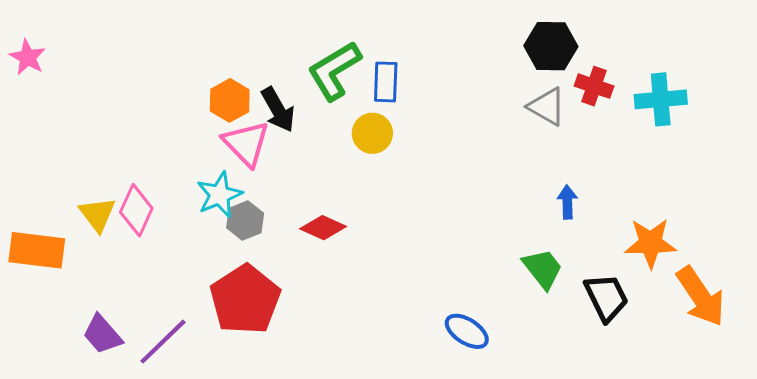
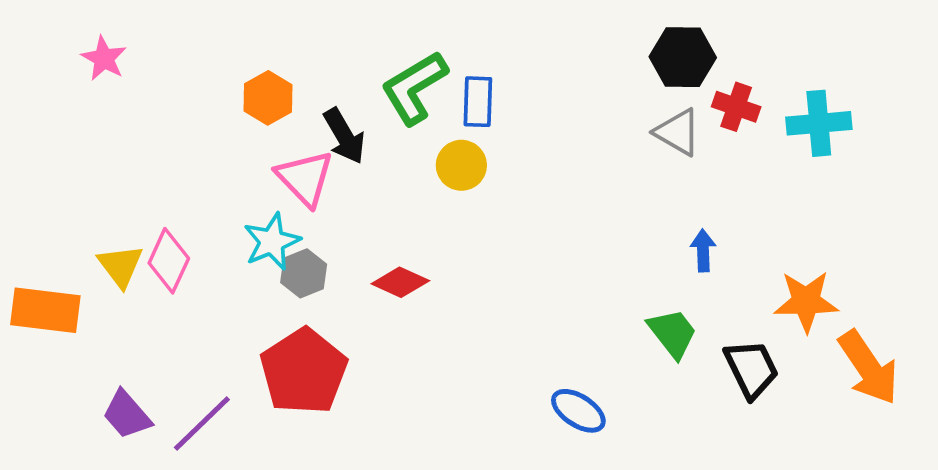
pink star: (28, 57) -> (104, 58), moved
orange hexagon: (230, 100) -> (268, 98), moved

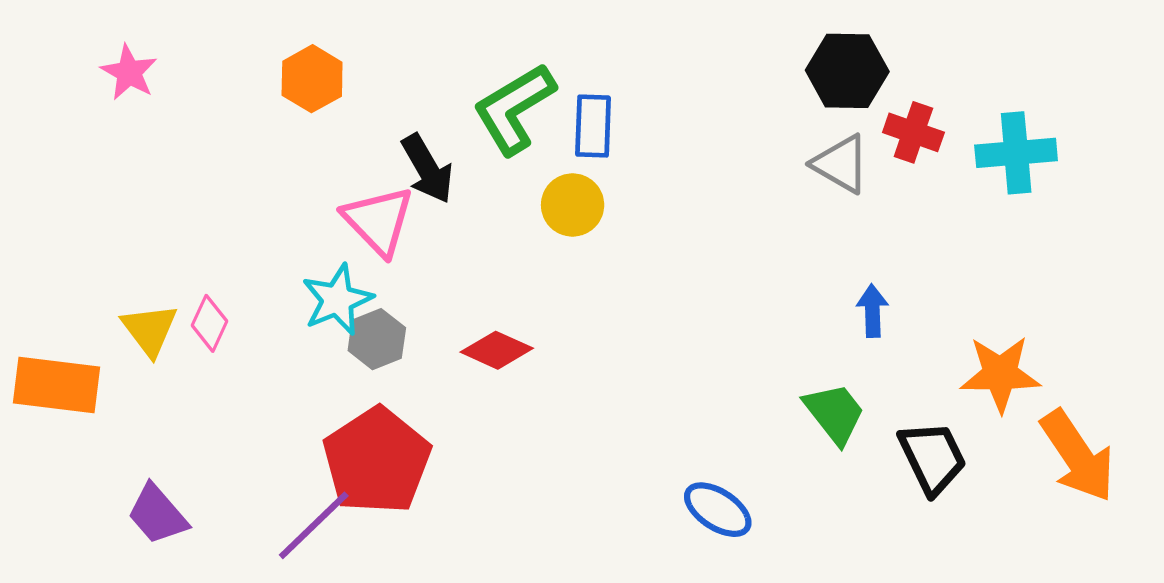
orange hexagon: (268, 98) -> (312, 79), moved
pink diamond: (169, 261) -> (209, 323), size x0.7
purple line: (202, 424) -> (314, 525), moved

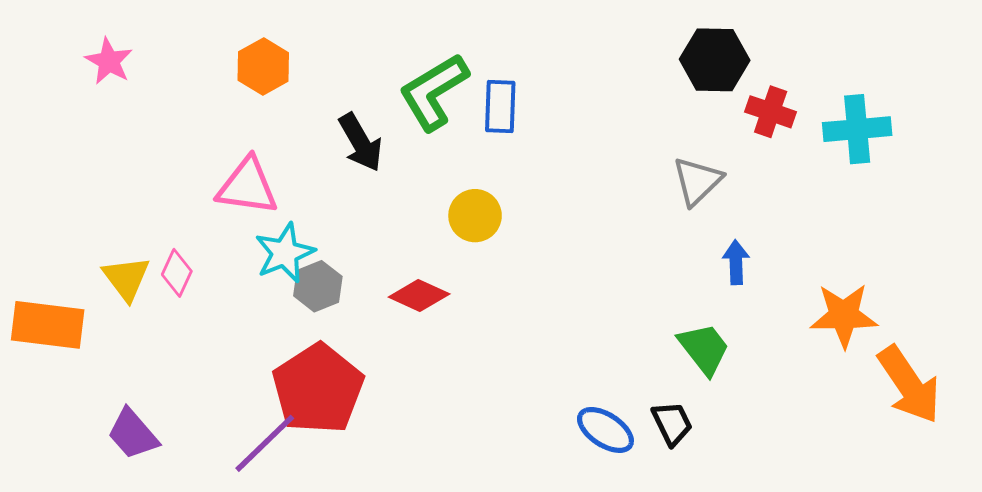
gray triangle: (841, 164) -> (697, 181), moved, turned 46
yellow circle: (573, 205) -> (475, 216), moved
pink triangle: (378, 221) -> (247, 186), moved, turned -38
black trapezoid: (932, 458) -> (672, 423), moved, size x0.7

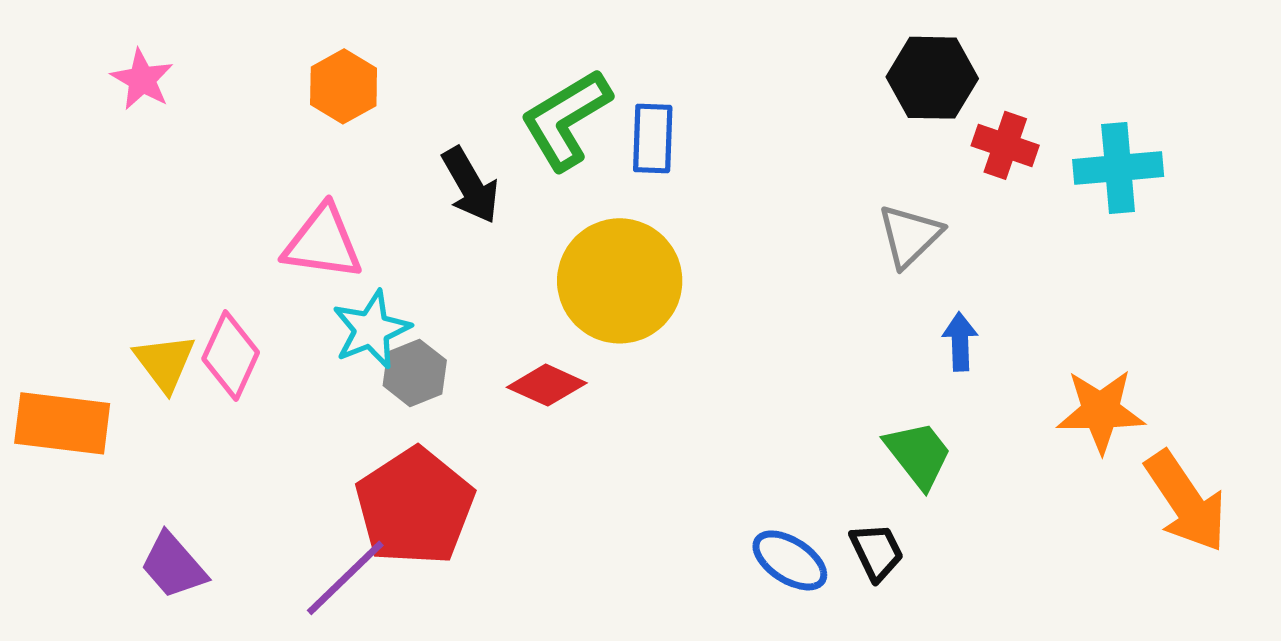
yellow circle: (475, 216) -> (620, 281), size x1.8
pink diamond: (177, 273) -> (231, 356), size x1.4

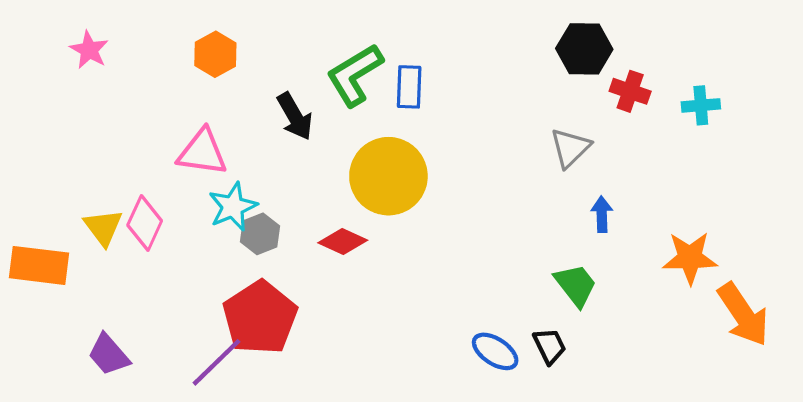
cyan cross: (1118, 168) -> (701, 105), size x0.7

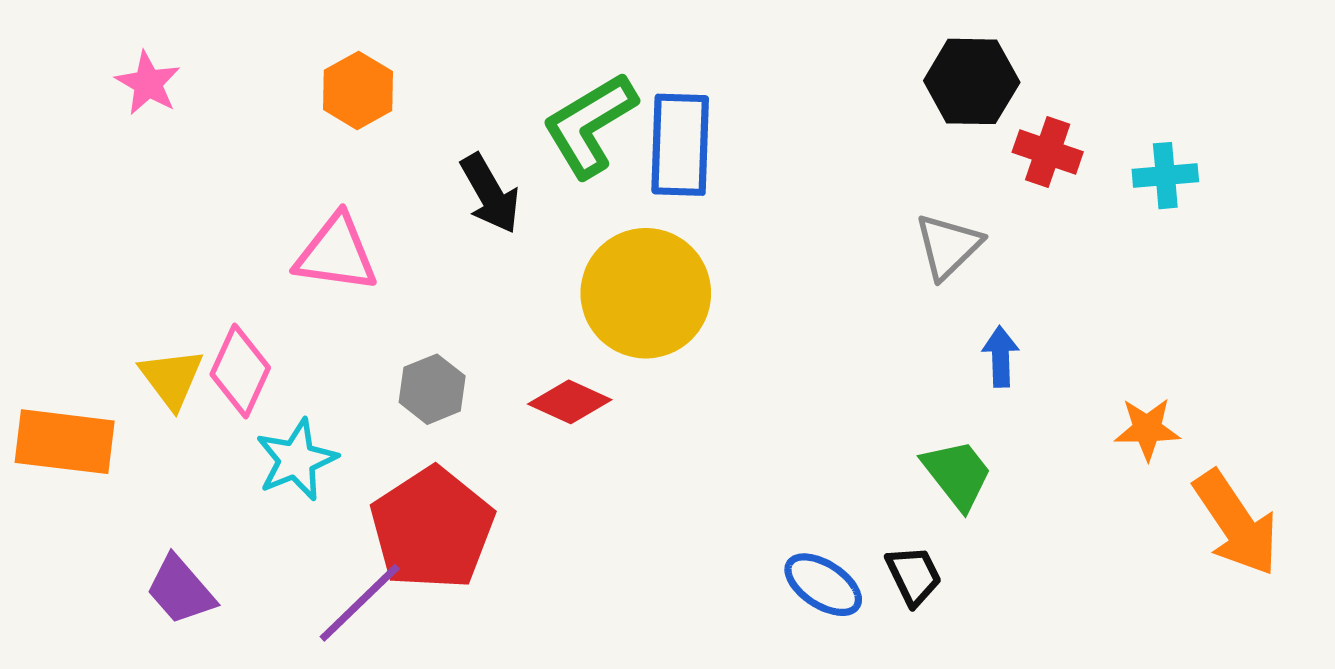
blue rectangle: (409, 87) -> (680, 145), size x1.4
cyan star: (233, 207) -> (296, 460), moved
orange star: (690, 258) -> (1147, 429), size x0.7

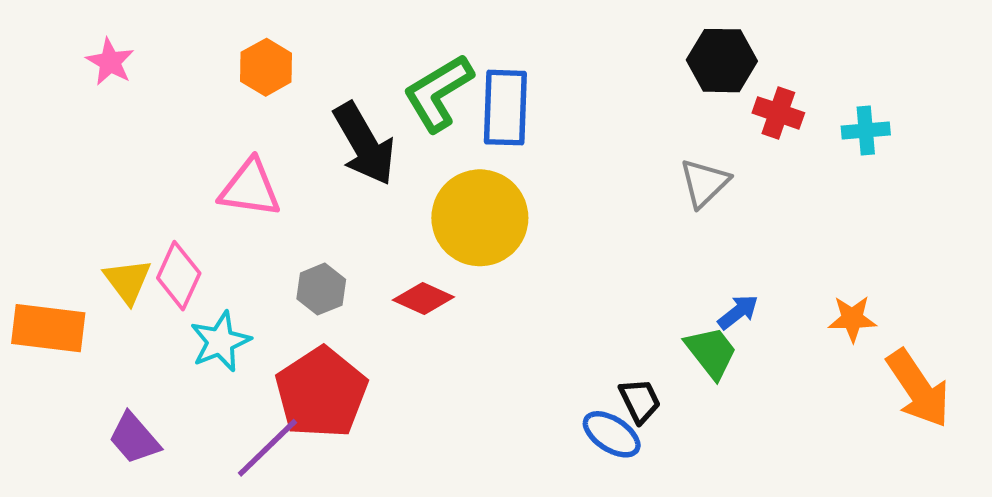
black arrow: (490, 194) -> (364, 144), size x1.4
blue arrow: (1001, 357) -> (738, 312), moved, turned 54
black trapezoid: (914, 576) -> (640, 401), moved

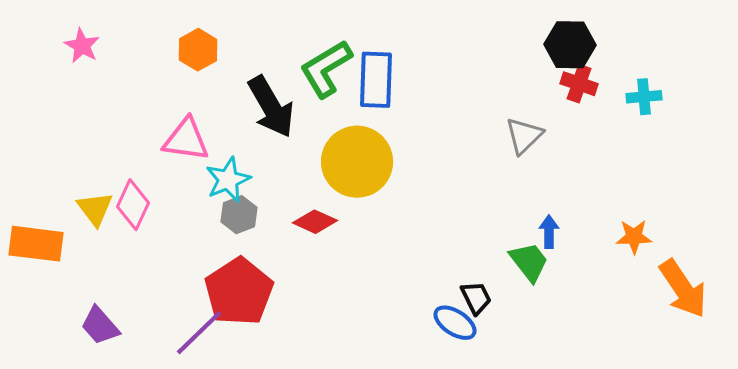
black hexagon: (722, 61) -> (570, 45), moved
blue arrow: (738, 312) -> (549, 232), turned -52
cyan star: (220, 342) -> (228, 180), moved

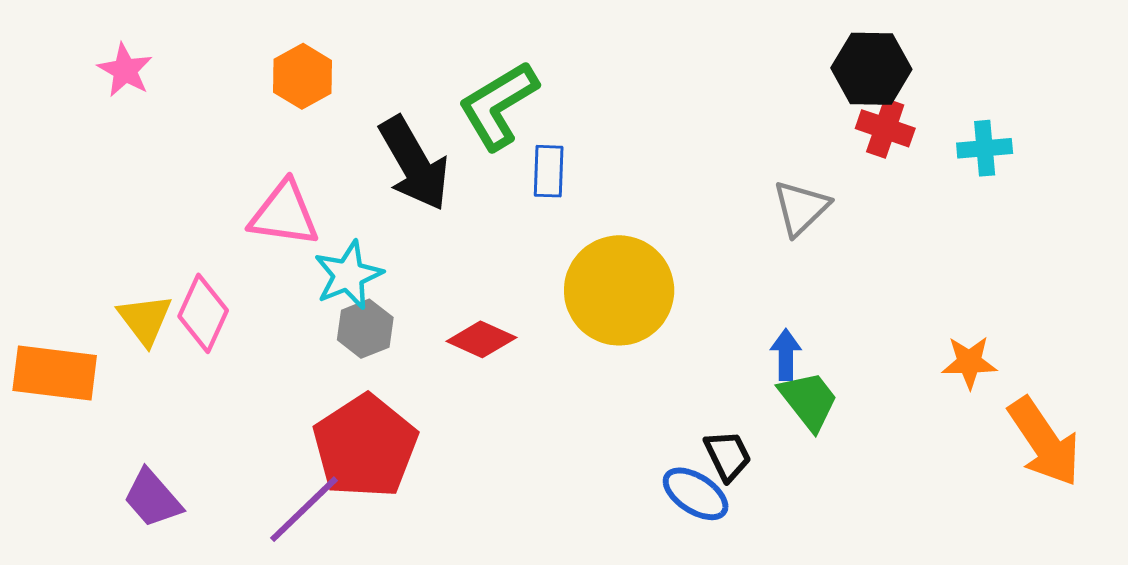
blue rectangle: (376, 80) -> (549, 171), moved, size x0.6
yellow circle: (357, 162) -> (619, 290), moved
blue arrow: (549, 232) -> (786, 355), moved

